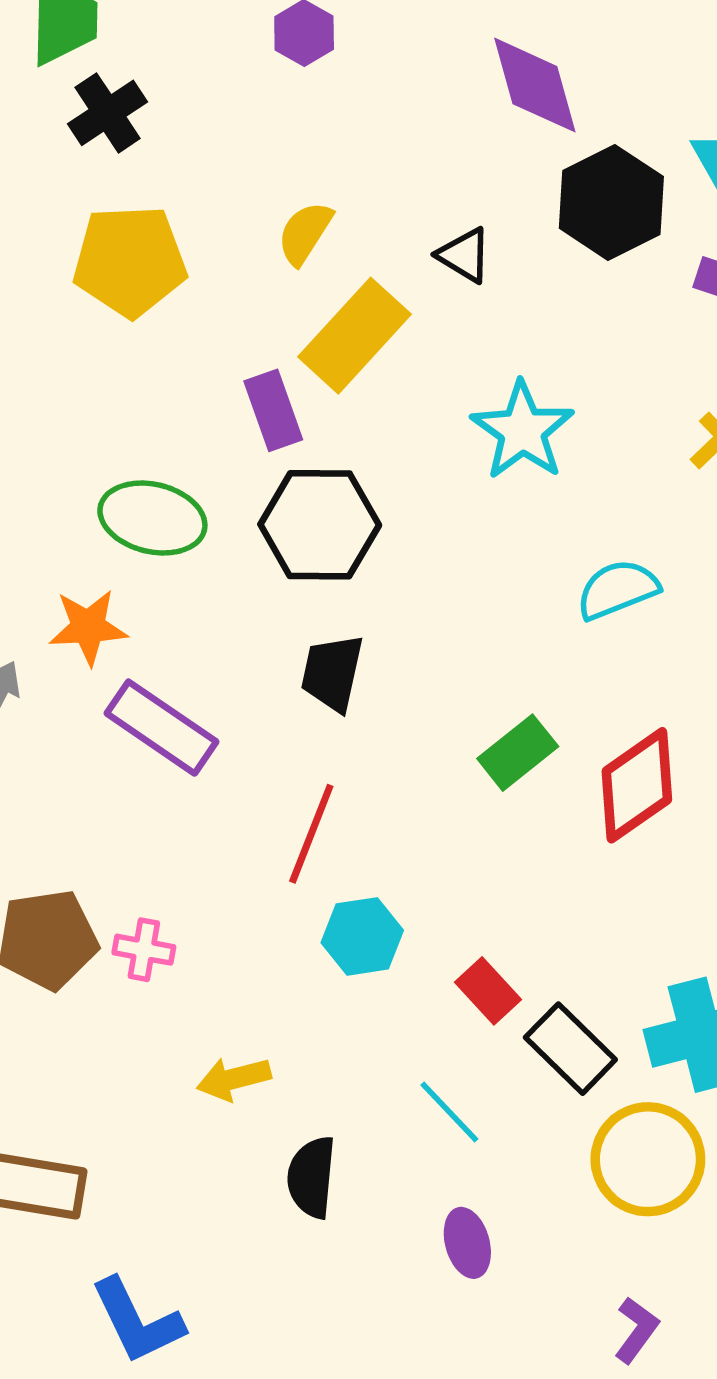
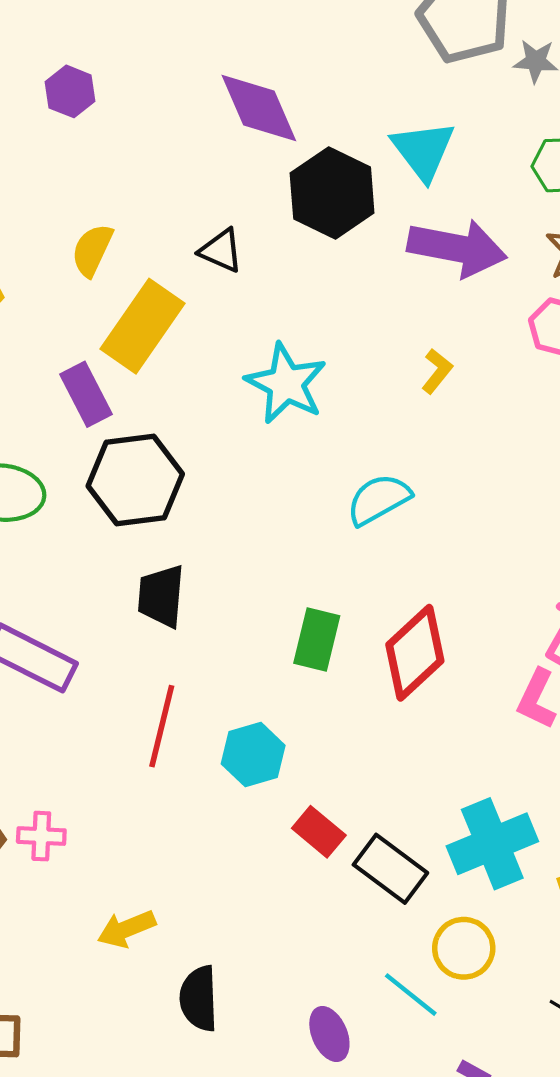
green rectangle: (518, 753) -> (317, 640), turned -30
cyan hexagon: (362, 936) -> (253, 755), moved
cyan line: (449, 1112) -> (411, 995), moved
yellow circle: (648, 1159) -> (464, 948), size x0.7

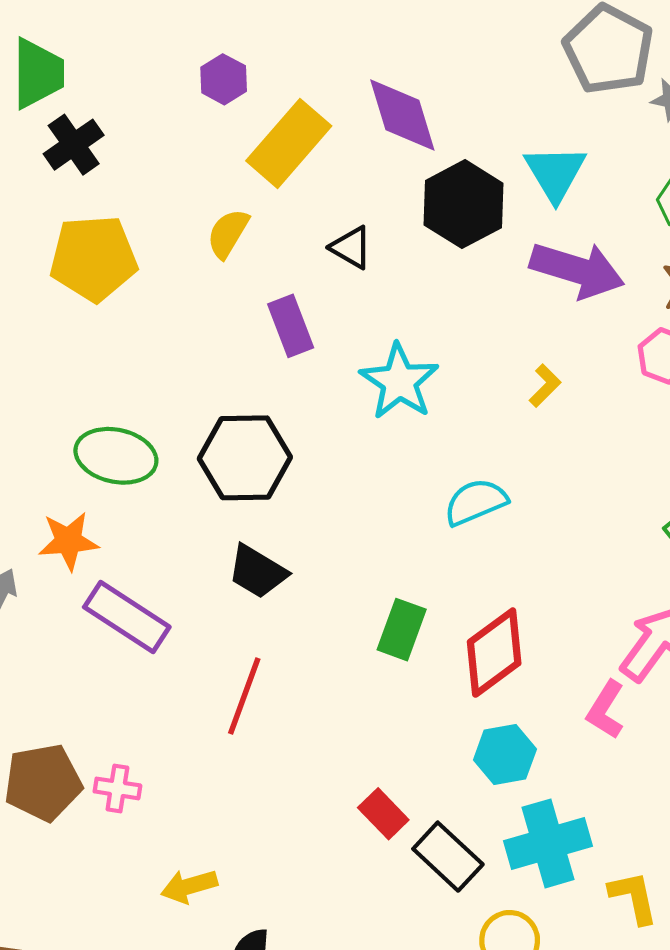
yellow rectangle: (143, 326) -> (289, 143), moved
purple rectangle: (86, 394) -> (291, 326), moved
black trapezoid: (161, 596) -> (257, 572), turned -70
cyan hexagon: (253, 755) -> (505, 754), moved

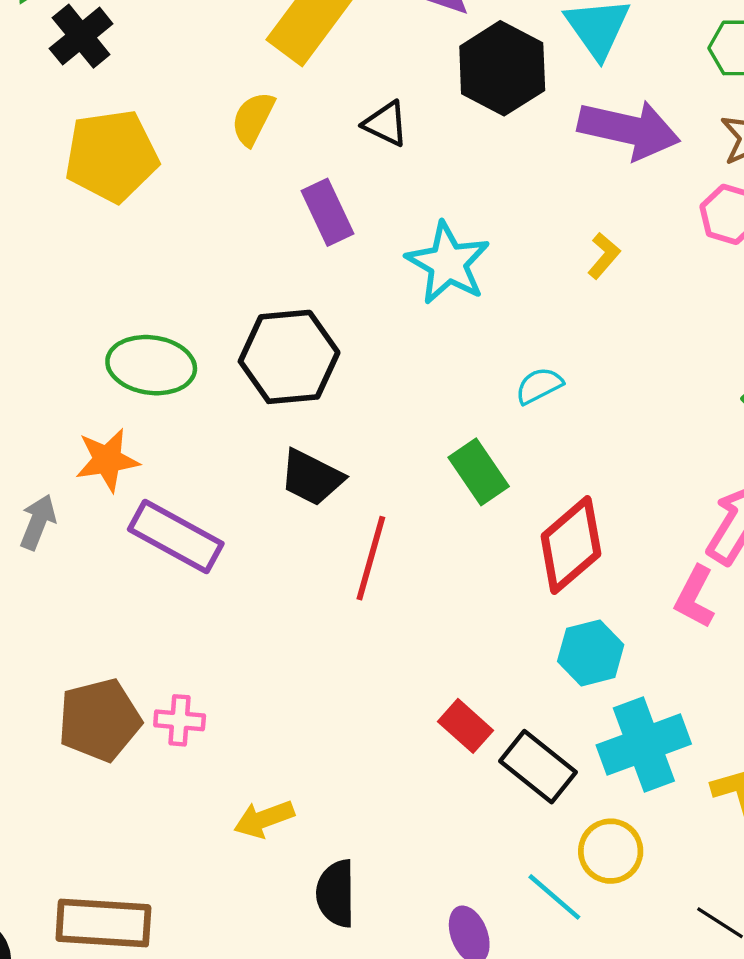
cyan semicircle: (476, 502) -> (539, 386), size x0.7
green rectangle: (402, 630) -> (479, 472), moved, turned -50
red line: (244, 696) -> (371, 558), moved

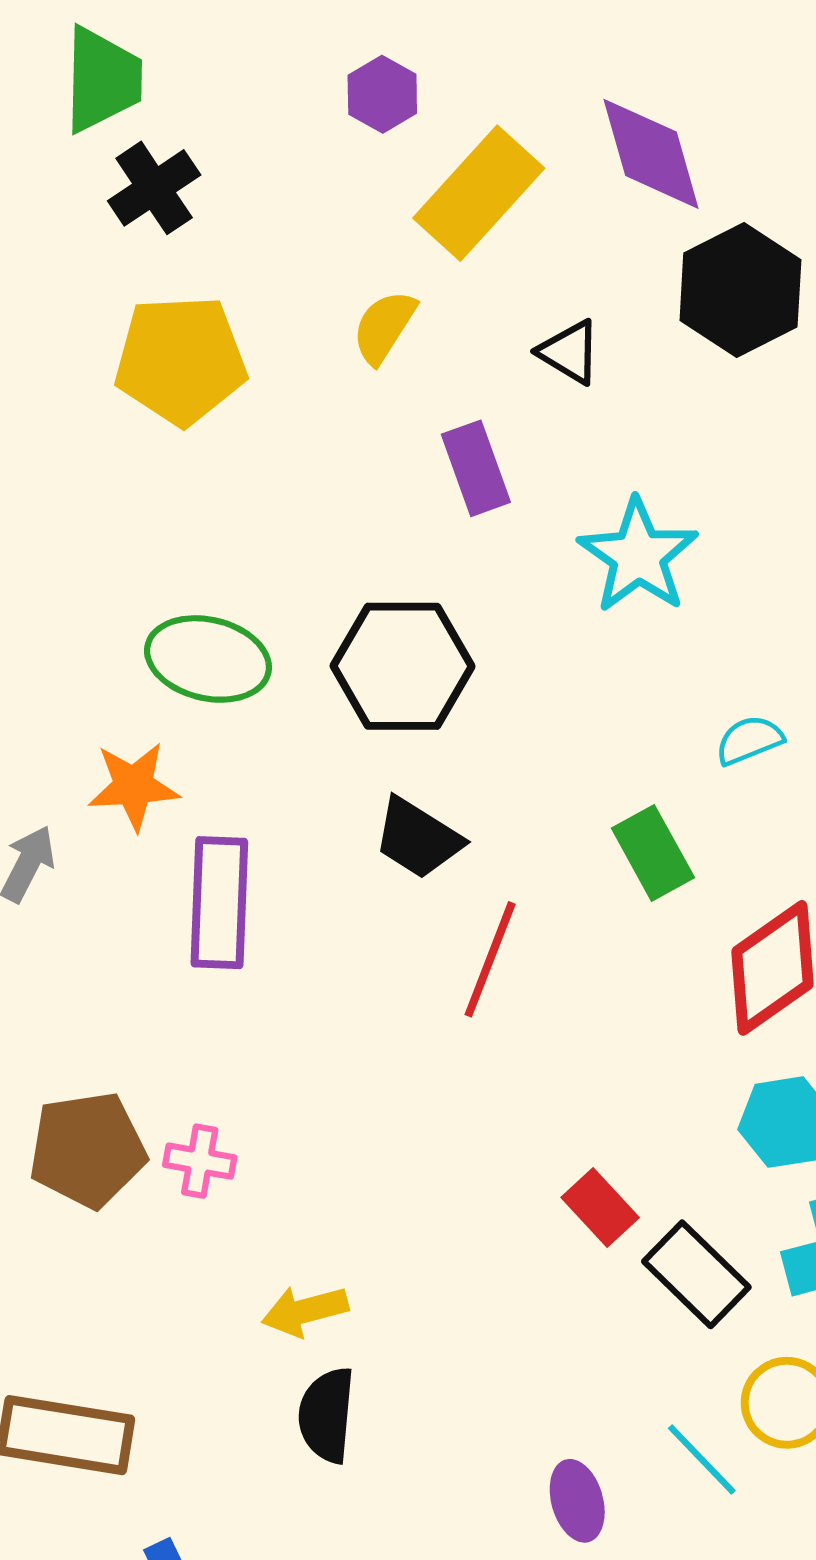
purple rectangle: (176, 536) -> (219, 903), turned 58
black semicircle: (336, 893) -> (327, 1415), moved

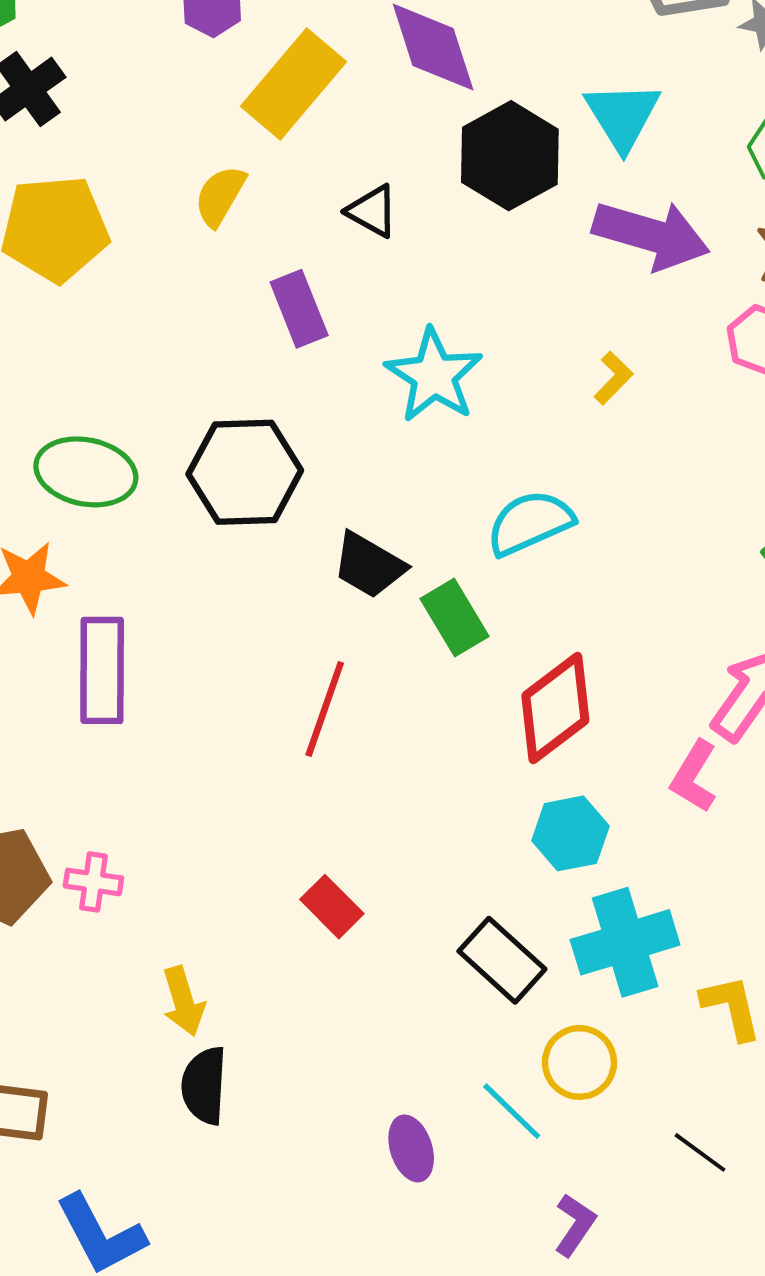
cyan semicircle: (749, 740) -> (530, 523), size x1.6
black trapezoid: (418, 838) -> (369, 565), moved
red rectangle: (600, 1208) -> (332, 907), moved
yellow arrow: (305, 1311) -> (183, 1001), turned -90

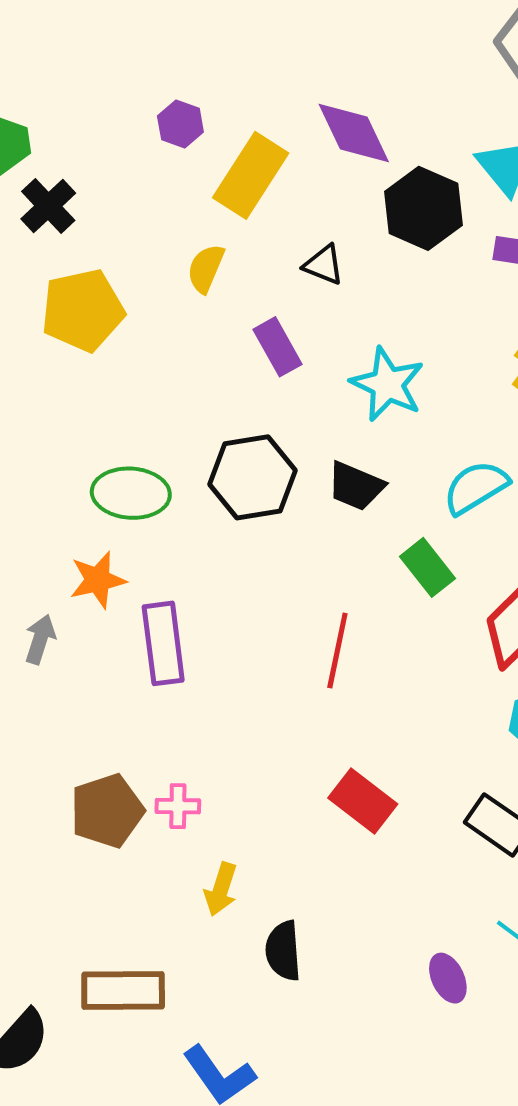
black trapezoid: (369, 565) -> (356, 486), moved
red rectangle: (332, 907) -> (363, 801), size x1.4
yellow arrow: (183, 1001) -> (221, 889), moved, turned 42

